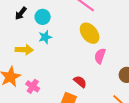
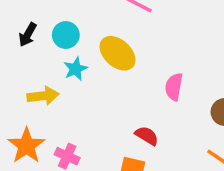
yellow ellipse: (90, 33) -> (118, 53), moved

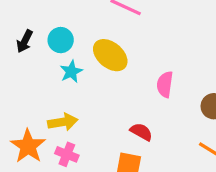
yellow arrow: (43, 96) -> (63, 122), moved

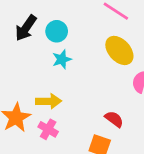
black arrow: (25, 41) -> (26, 28), size x1.4
yellow ellipse: (110, 55) -> (119, 50), moved

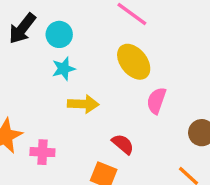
yellow arrow: (49, 101) -> (83, 104), moved
pink cross: (48, 129) -> (42, 152), turned -30

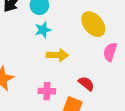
pink cross: (42, 152) -> (47, 91), moved

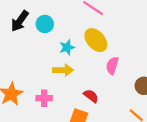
cyan star: (43, 30) -> (67, 47), moved
pink cross: (47, 91) -> (44, 98), moved

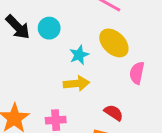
black arrow: (20, 21) -> (18, 27), turned -75

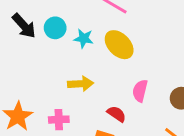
cyan star: (79, 55) -> (84, 38), moved, turned 30
pink semicircle: (137, 73) -> (140, 91), moved

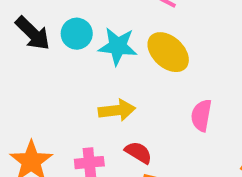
cyan star: (84, 38) -> (118, 46), size x1.4
red semicircle: (117, 114) -> (138, 152), moved

